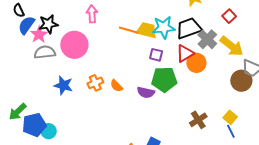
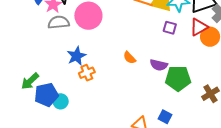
green pentagon: (164, 79) -> (178, 78), moved
orange cross: (95, 83) -> (87, 73), moved
blue star: (63, 85) -> (76, 56), turned 30

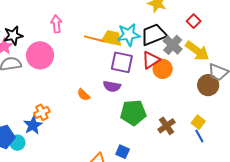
purple square: (170, 28) -> (122, 62), size x1.6
blue star: (76, 56) -> (33, 125), moved
purple semicircle: (159, 65) -> (112, 86), moved

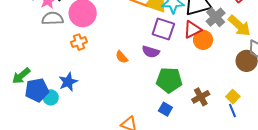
orange cross: (42, 112) -> (79, 42), moved
blue square: (123, 152) -> (165, 109), moved

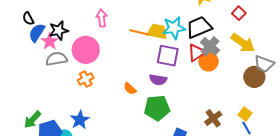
gray cross: (216, 17) -> (210, 46), moved
green pentagon: (169, 80) -> (157, 108), moved

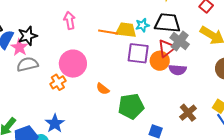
black trapezoid: (199, 27) -> (167, 23), turned 32
cyan star: (174, 28) -> (142, 25), size x0.6
pink circle: (86, 50) -> (73, 64), moved
orange circle: (209, 61) -> (160, 61), moved
purple semicircle: (158, 80) -> (178, 70), moved

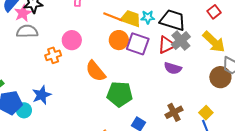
orange circle: (160, 61) -> (119, 40), moved
pink circle: (73, 64) -> (72, 40), size x0.7
orange semicircle: (103, 89) -> (96, 71), size x1.6

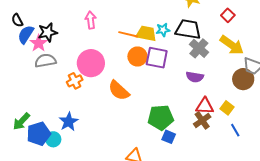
pink circle: (72, 40) -> (91, 63), size x1.4
red triangle: (167, 45) -> (205, 106), moved, turned 36
green pentagon: (120, 94) -> (161, 118), moved
yellow square: (206, 113) -> (227, 108), moved

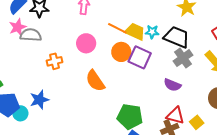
pink star: (39, 43) -> (18, 27), moved
pink circle: (91, 63) -> (86, 43), moved, size x0.7

